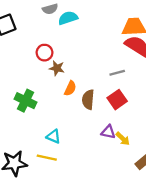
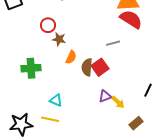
red square: (117, 100) -> (100, 67), moved
green cross: (26, 101) -> (31, 68), turned -30
purple triangle: (108, 132) -> (105, 96), turned -32

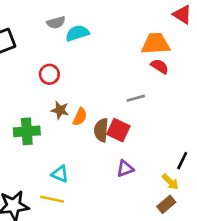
red semicircle: (131, 19) -> (160, 66), size x0.6
brown star: (59, 39) -> (60, 110), moved
red square: (100, 67) -> (118, 130), turned -30
yellow arrow: (118, 102) -> (170, 182), moved

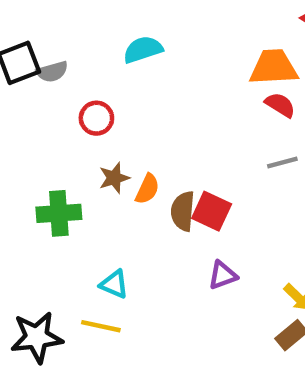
gray semicircle: (56, 22) -> (52, 72), moved
gray line: (136, 98) -> (282, 162), moved
brown star: (60, 110) -> (114, 178), turned -30

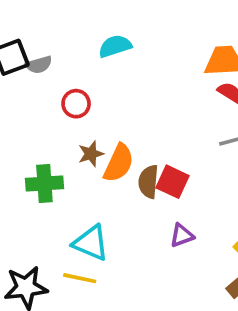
orange semicircle: (147, 189) -> (119, 163), size x1.5
cyan triangle: (114, 284) -> (91, 243), size x1.5

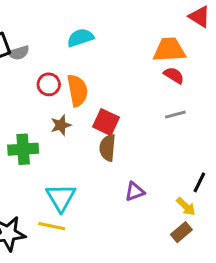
orange semicircle: (119, 163) -> (77, 90), moved, turned -36
red square: (173, 182) -> (106, 122), moved
cyan triangle: (91, 243) -> (61, 197), turned 36

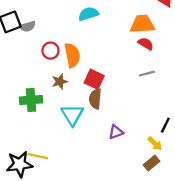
cyan semicircle: (80, 38) -> (88, 14), moved
cyan triangle: (61, 197) -> (72, 115), moved
yellow line: (52, 226) -> (38, 156), moved

